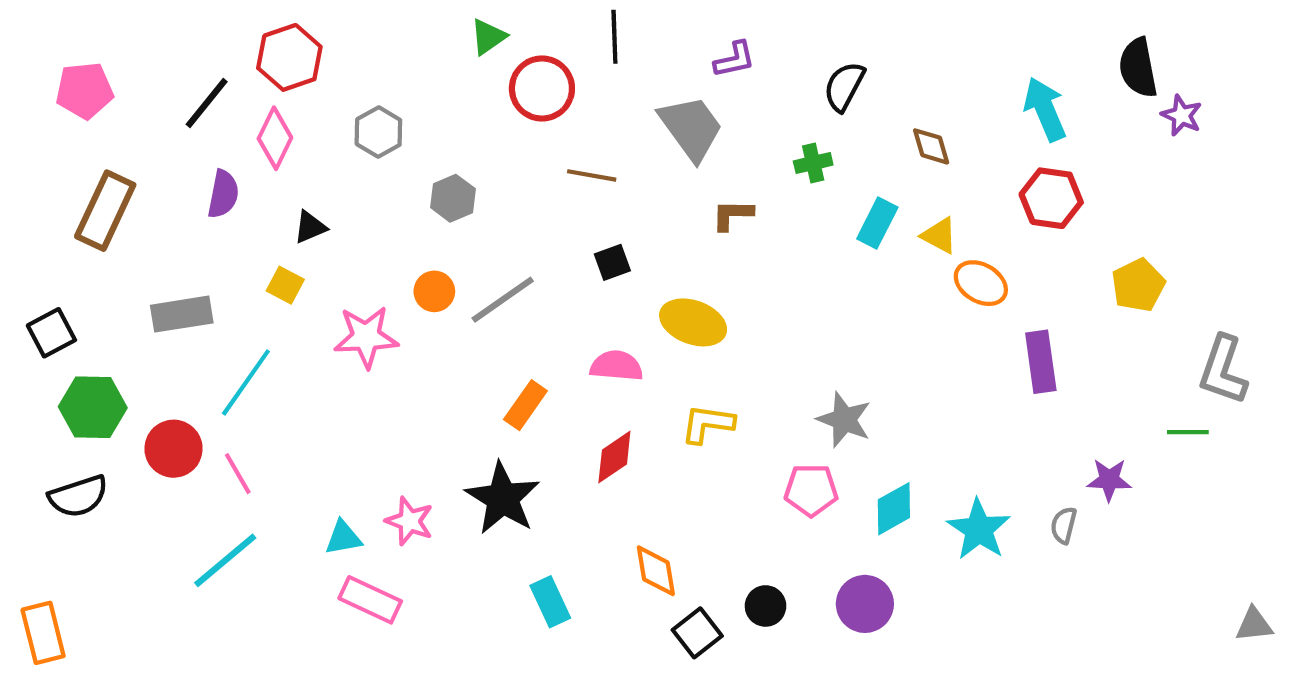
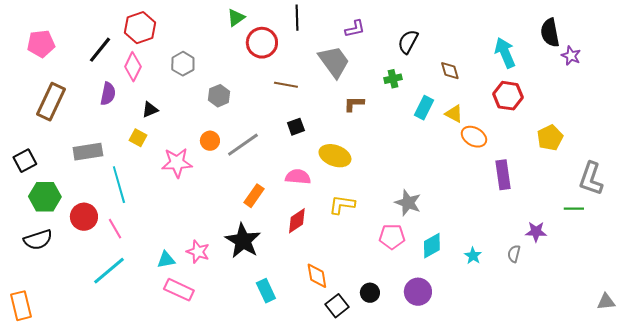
cyan line: (246, 382) -> (119, 185), turned -51
cyan star: (979, 529) -> (473, 256), size x0.6

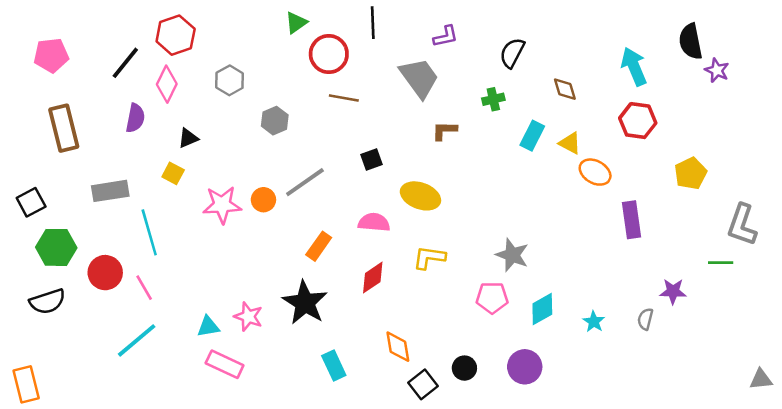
brown line: (286, 85) -> (344, 98), moved
brown rectangle: (51, 102) -> (64, 128), turned -39
orange circle: (210, 141) -> (263, 200), moved

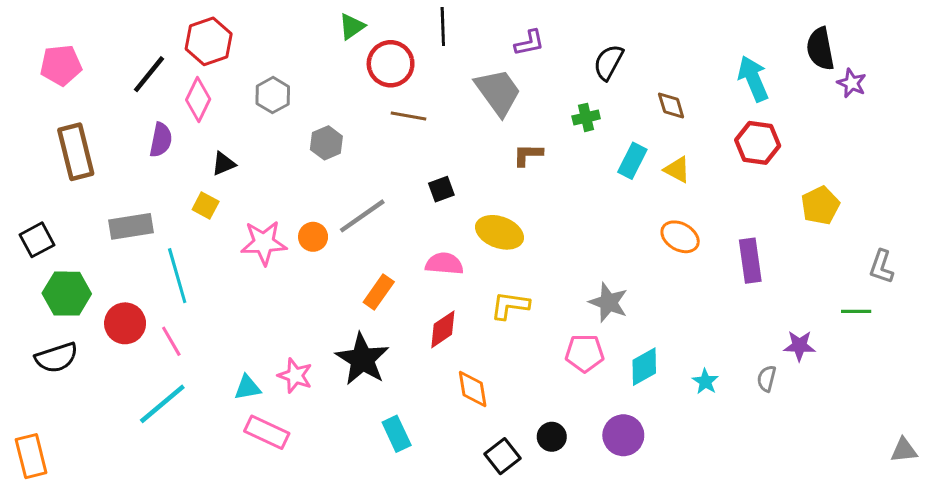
orange ellipse: (595, 172) -> (680, 237), moved
gray L-shape: (742, 225) -> (881, 267), size x0.7
orange diamond: (398, 347) -> (473, 389), moved

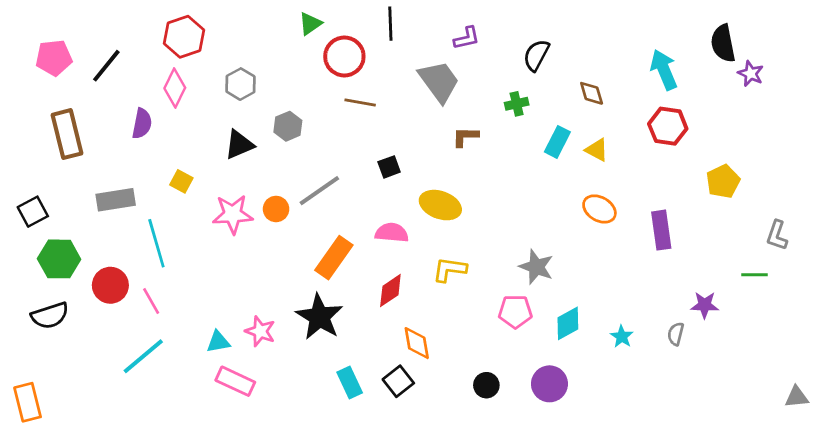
black line: (149, 74) -> (106, 66), moved
black triangle: (223, 164) -> (239, 145), moved, size x1.4
orange rectangle: (379, 292) -> (334, 258), size x1.4
black square: (503, 456) -> (398, 381), moved

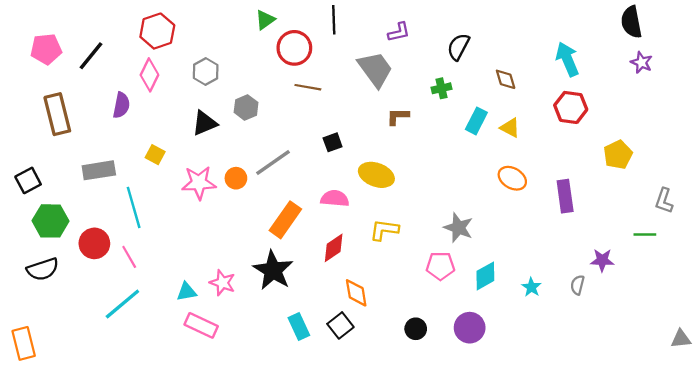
black semicircle: (723, 43) -> (631, 22), moved

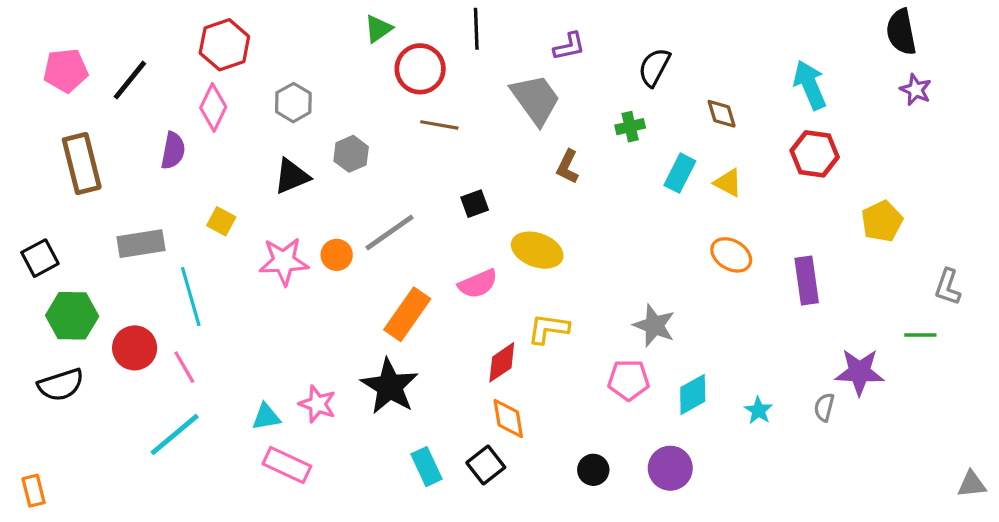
brown L-shape: (398, 116) -> (568, 167), turned -65
pink semicircle: (335, 198) -> (478, 284), turned 152
red diamond: (334, 248) -> (502, 362), moved
purple star: (602, 260) -> (860, 372), size x1.4
orange rectangle: (24, 343) -> (34, 491), size x0.7

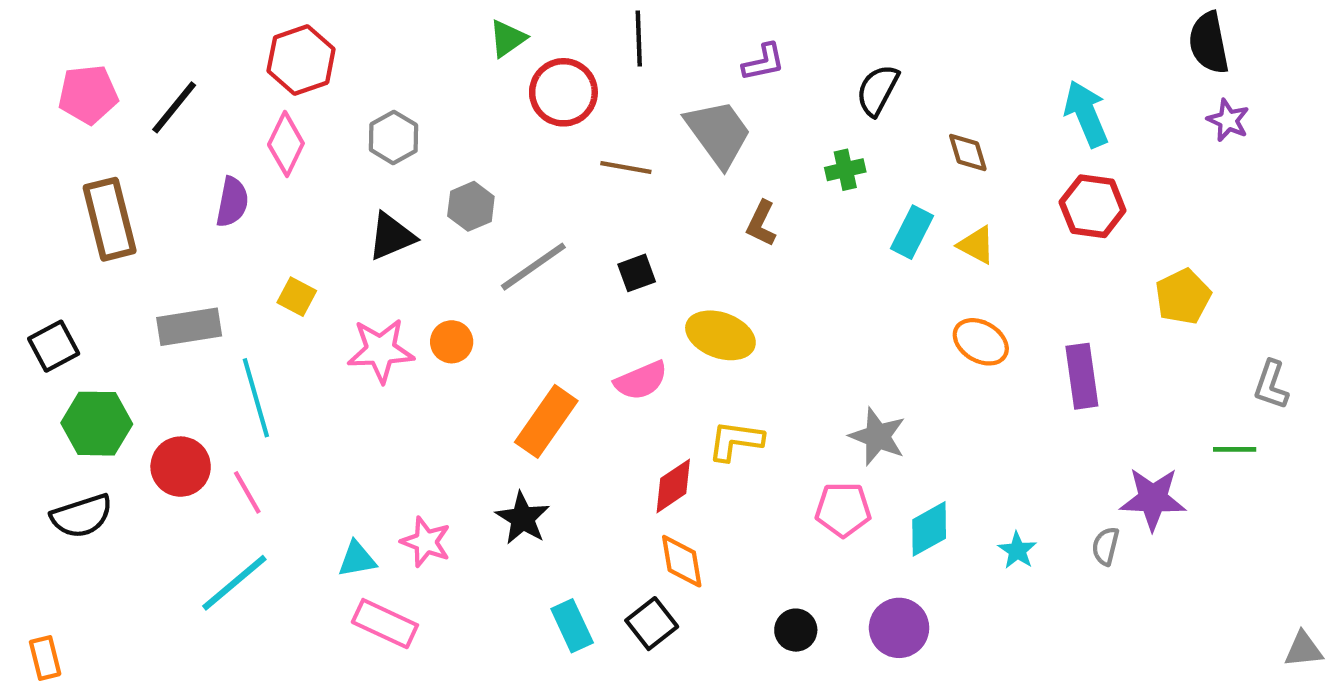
brown line: (439, 125) -> (626, 168), moved
gray line: (390, 232) -> (533, 267), moved
black star: (390, 386) -> (523, 518), size x0.7

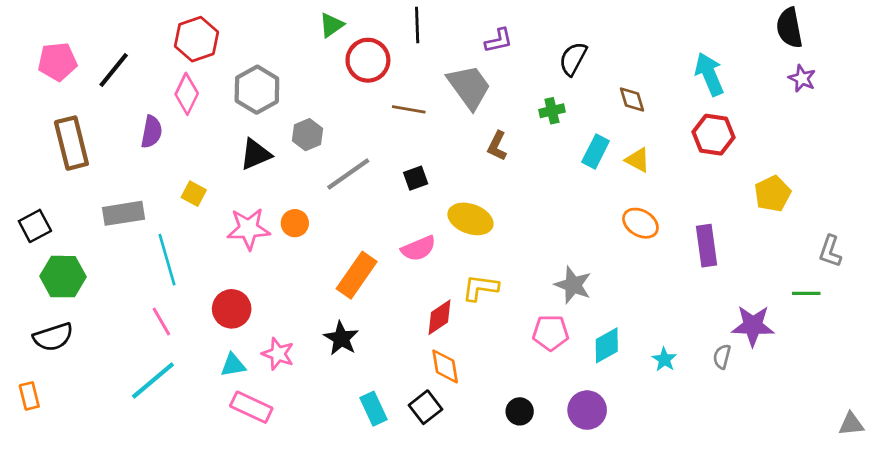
gray hexagon: (394, 137) -> (257, 90), size x1.4
red circle: (181, 467) -> (232, 309), moved
orange rectangle: (45, 658) -> (29, 396), moved

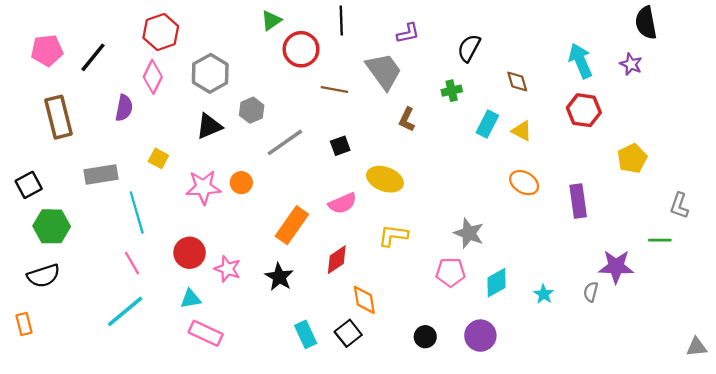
purple star: (802, 78) -> (631, 64), moved
red diamond: (440, 317) -> (337, 260), moved
pink star: (278, 354) -> (227, 269), moved

